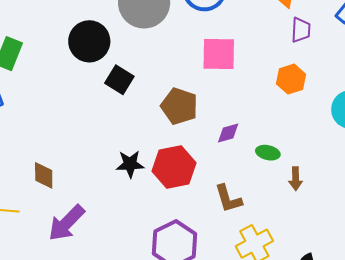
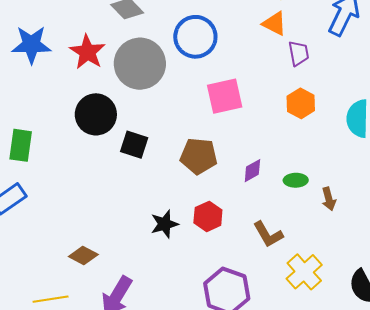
red hexagon: (174, 167) -> (208, 216), size x0.7
brown diamond: (44, 175) -> (83, 255), turned -48

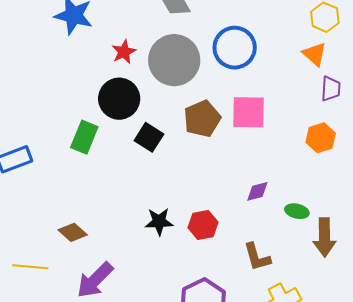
red star: (87, 52) -> (124, 52), moved, size x0.7
green rectangle: (21, 145) -> (84, 137), moved
brown pentagon: (199, 156) -> (202, 119), moved, turned 30
brown arrow: (329, 199) -> (324, 237), size x1.6

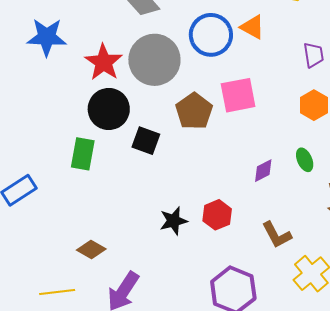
red star: (124, 52) -> (104, 62), size x1.5
orange triangle: (315, 54) -> (252, 27), moved
green ellipse: (297, 211) -> (305, 160), moved, turned 65

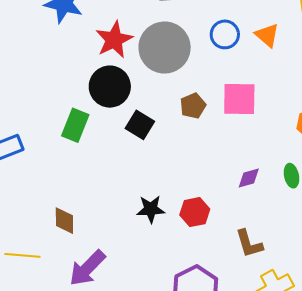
blue circle: (211, 35) -> (225, 34), size x0.7
brown pentagon: (194, 111) -> (193, 106), size x0.7
brown diamond: (91, 250) -> (64, 221), turned 48

